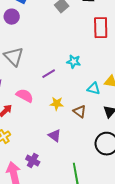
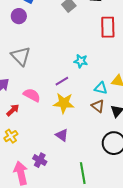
purple line: (49, 74) -> (62, 81), moved
yellow star: (57, 104) -> (64, 103), size x1.5
brown triangle: (80, 112) -> (98, 106), moved

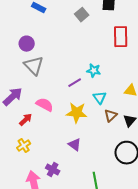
purple circle: (19, 16) -> (27, 44), moved
purple line: (62, 81) -> (75, 83), moved
cyan triangle: (101, 88) -> (100, 98), moved, turned 40
brown triangle: (98, 106) -> (111, 116), turned 40

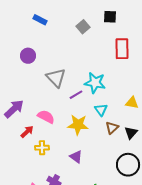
gray triangle: (34, 66) -> (56, 78), moved
cyan star: (94, 71) -> (95, 83), size x1.5
yellow cross: (24, 146) -> (42, 148), moved, turned 32

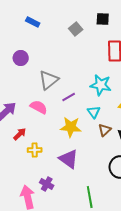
gray triangle: (56, 78) -> (49, 80), turned 35
cyan star: (95, 83) -> (101, 85), moved
pink semicircle: (46, 117) -> (39, 107), moved
purple triangle: (76, 157) -> (69, 159), size x1.5

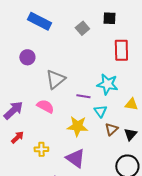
blue rectangle: (33, 22) -> (39, 21), size x1.6
purple line: (69, 97) -> (83, 96), moved, turned 40
red arrow: (20, 134) -> (17, 137), moved

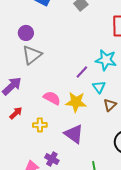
gray triangle: (55, 79) -> (32, 55), moved
purple line: (83, 96) -> (82, 72), turned -56
pink semicircle: (45, 106) -> (52, 98), moved

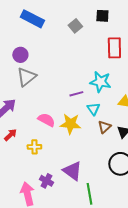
purple line: (82, 72) -> (76, 94), turned 32
purple triangle: (74, 134) -> (72, 171), moved

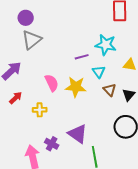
pink semicircle: (46, 120) -> (52, 83), turned 36
brown triangle: (104, 127) -> (110, 90), turned -32

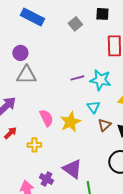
gray triangle: (32, 40) -> (26, 75), turned 40
purple line: (82, 57) -> (77, 78), moved
yellow star: (76, 87) -> (70, 122), turned -30
brown triangle: (110, 90) -> (104, 125), turned 32

